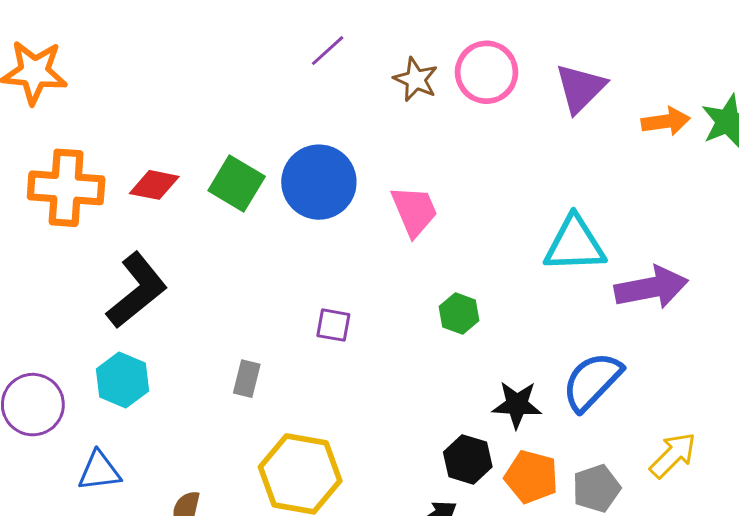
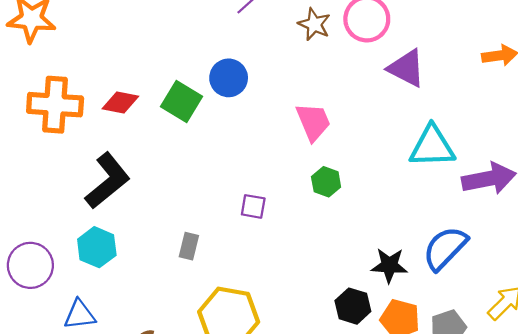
purple triangle: (580, 88) -> (406, 68), moved, turned -48
blue circle: (319, 182) -> (229, 78), moved, size x0.7
green hexagon: (459, 314) -> (326, 182), moved

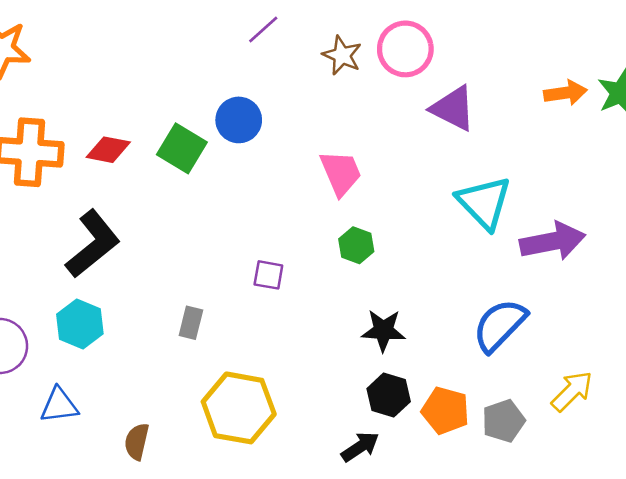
cyan triangle: (432, 146) -> (484, 203), turned 48
black star: (389, 265) -> (383, 330), moved

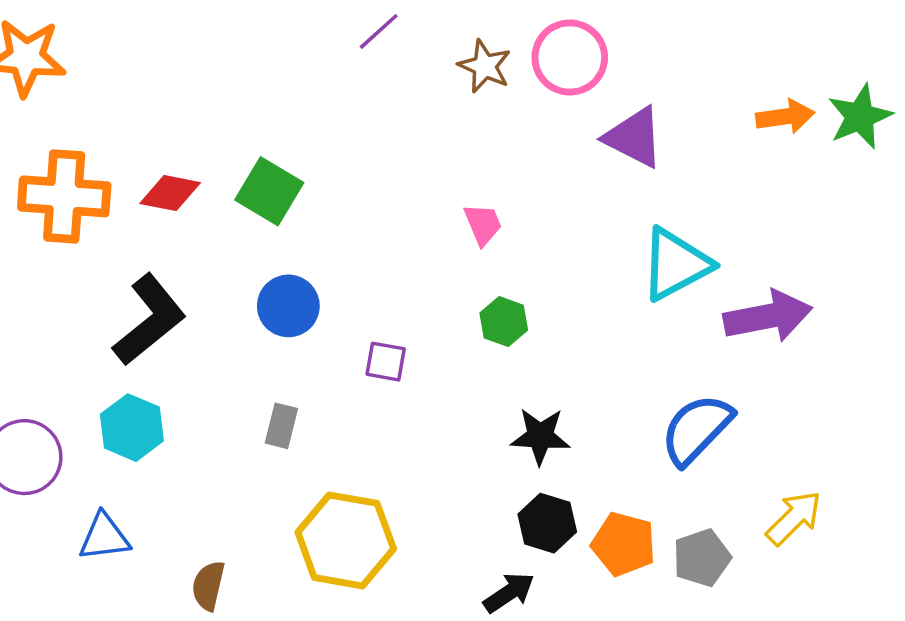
blue circle: (239, 120) -> (288, 306), moved
pink trapezoid: (341, 173) -> (483, 224), size x0.7
cyan triangle: (484, 203) -> (676, 264), turned 46

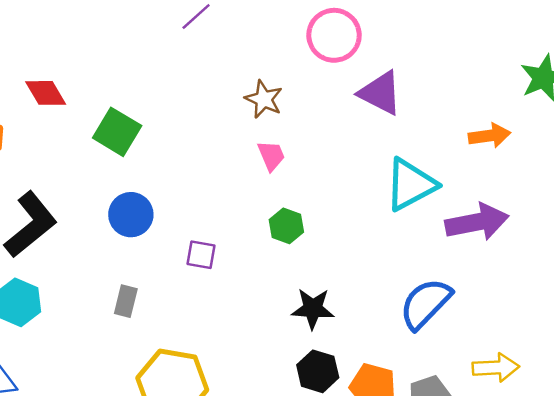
brown star: (485, 66) -> (264, 99), moved
orange arrow: (785, 117) -> (489, 136), moved
red diamond: (170, 193) -> (46, 93), moved, turned 48
yellow arrow: (794, 518) -> (496, 368), turned 42

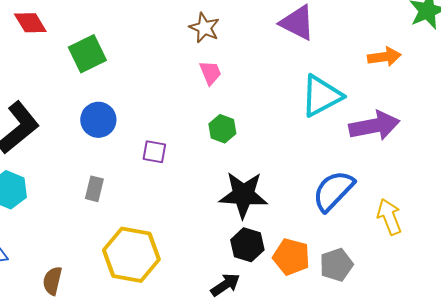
green square: (117, 132) -> (87, 54), turned 33
black star: (313, 309) -> (243, 195), size x1.4
yellow arrow: (496, 368) -> (389, 217), moved, turned -108

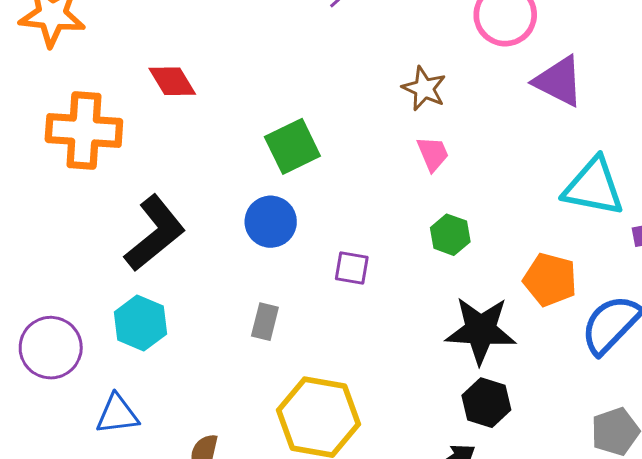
green square: (87, 54) -> (292, 146), moved
cyan triangle: (321, 96) -> (594, 187), turned 39
orange pentagon: (291, 257) -> (550, 280), moved

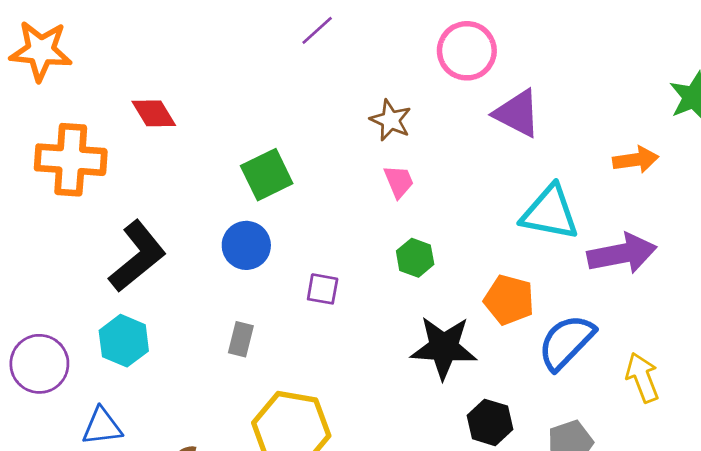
black hexagon: (486, 403) -> (490, 422), moved

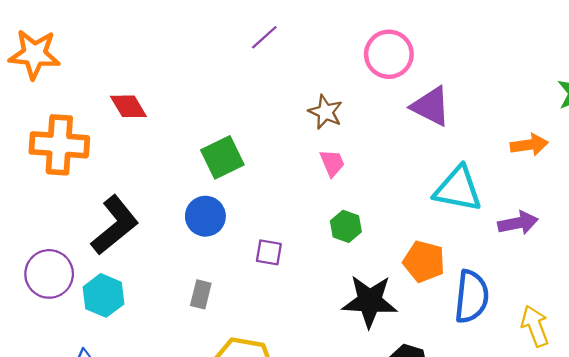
purple arrow: (622, 254) -> (518, 223), size x0.7
blue semicircle: (566, 342) -> (472, 297), turned 142
purple circle: (39, 364) -> (49, 274), moved

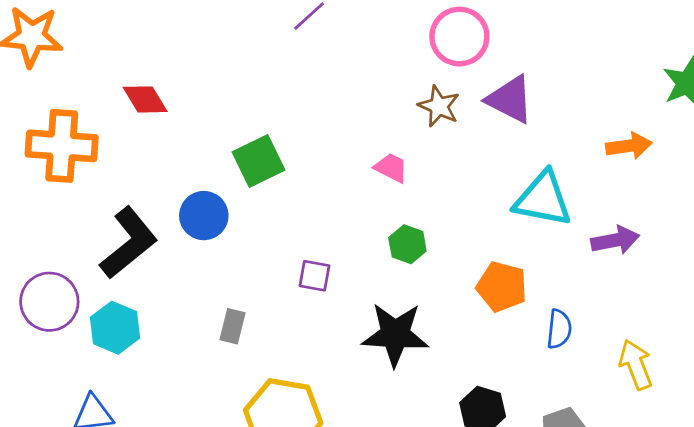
brown star: (325, 112) -> (439, 106), moved
pink trapezoid: (332, 163) -> (391, 168), turned -40
blue circle: (205, 216) -> (204, 216), moved
blue semicircle: (472, 297) -> (559, 329), size x0.6
black star: (370, 301) -> (395, 334), moved

